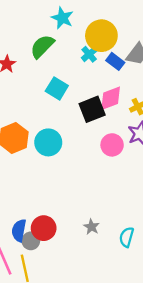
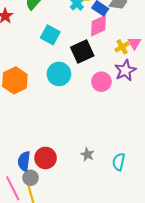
pink diamond: (111, 98) -> (98, 26), moved
cyan circle: (48, 142) -> (59, 74), moved
gray circle: (31, 241) -> (31, 178), moved

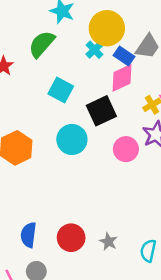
red circle: (46, 158) -> (71, 238), moved
blue semicircle: (24, 161) -> (29, 235), moved

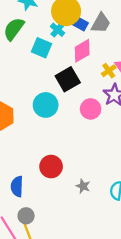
blue rectangle: (124, 56) -> (80, 23), moved
cyan square: (61, 90) -> (41, 48), moved
red circle: (71, 238) -> (51, 167), moved

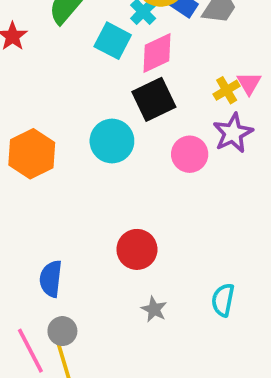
pink diamond: (82, 51) -> (157, 53), moved
red circle: (51, 167) -> (137, 249), moved
gray star: (83, 186) -> (154, 309), moved

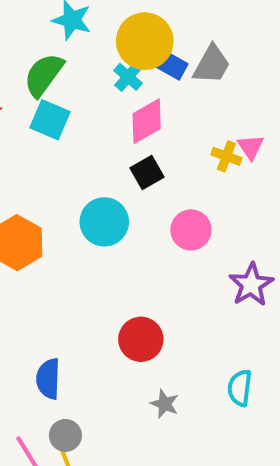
cyan square: (113, 41) -> (50, 120), moved
yellow cross: (227, 90) -> (226, 156), turned -35
black square: (154, 99) -> (147, 173), size x0.7
purple star: (233, 133) -> (251, 285), moved

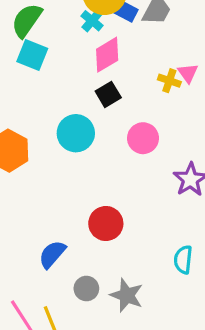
blue semicircle: (48, 379) -> (52, 254), moved, turned 40
gray star: (165, 404) -> (127, 295), moved, size x1.5
gray circle: (65, 435) -> (86, 289), moved

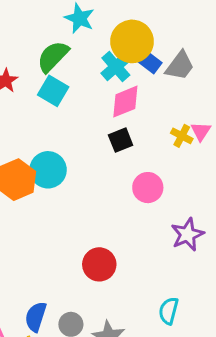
cyan cross: (92, 21) -> (116, 67), size x1.4
cyan circle: (76, 133) -> (48, 170), moved
blue semicircle: (52, 254) -> (36, 317), moved, turned -32

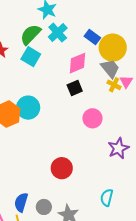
yellow circle: (132, 41) -> (113, 48), moved
gray trapezoid: (180, 66) -> (110, 68), moved, turned -75
cyan cross: (116, 67) -> (58, 33), moved

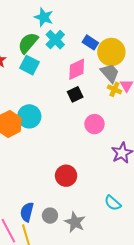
cyan semicircle: (107, 198) -> (113, 203), turned -60

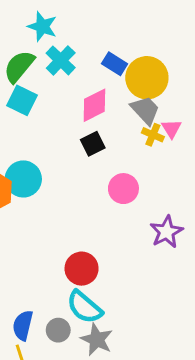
cyan semicircle: (113, 203) -> (84, 307), moved, size x1.4

